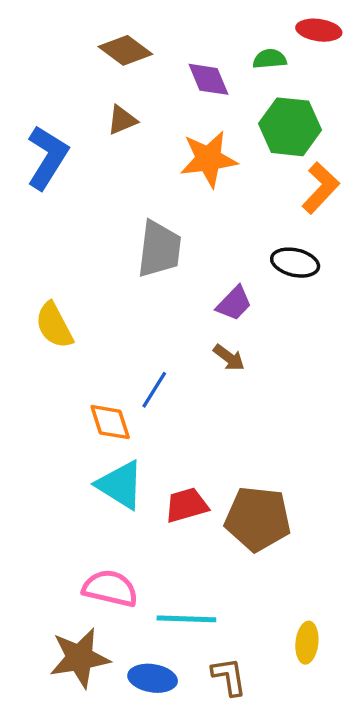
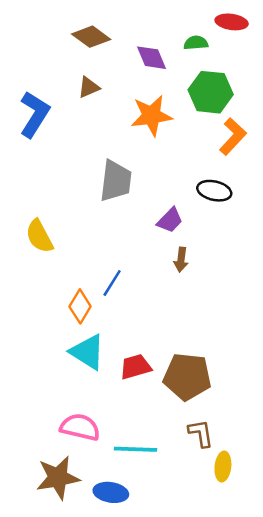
brown arrow: (229, 358) -> (181, 260), moved, turned 60
orange diamond: (110, 422) -> (80, 306), turned 48
brown L-shape: (229, 677) -> (201, 433), moved

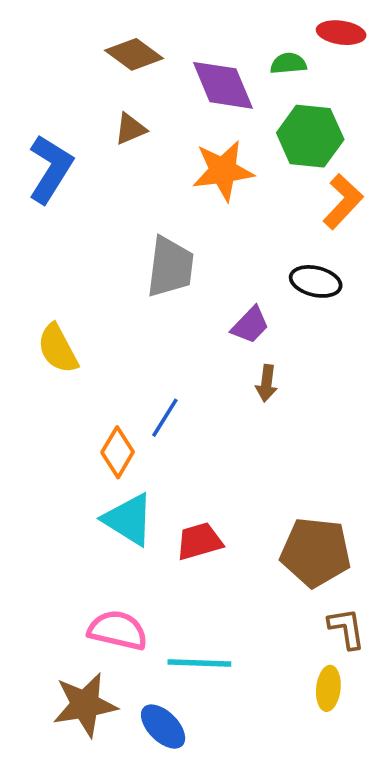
purple diamond: (151, 58) -> (223, 85), size x1.4
brown pentagon: (187, 377) -> (316, 552), moved
brown L-shape: (201, 433) -> (347, 628), moved
blue ellipse: (111, 492) -> (163, 727), turned 36

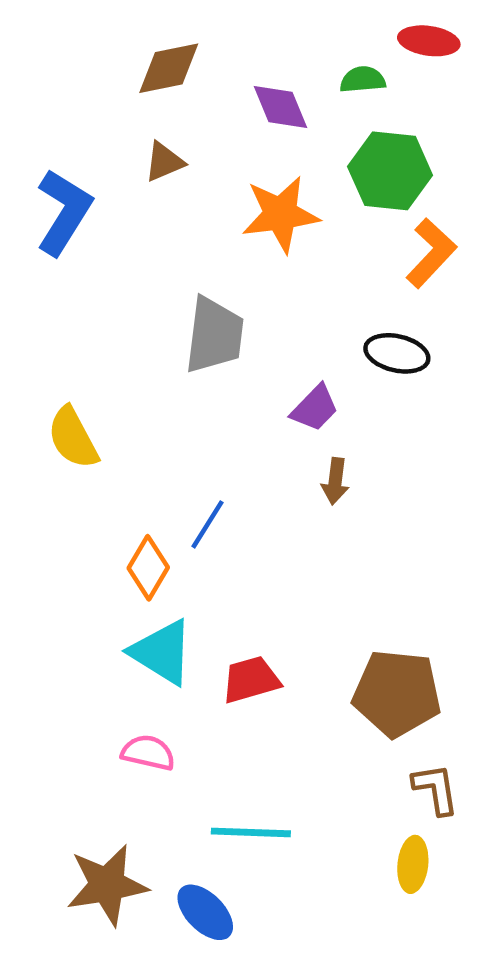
brown diamond: (134, 54) -> (169, 68), turned -48
purple diamond: (223, 85) -> (281, 107), size x0.7
pink semicircle: (118, 630) -> (148, 753), moved, size x0.7

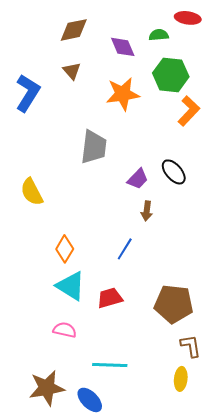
brown triangle: (164, 162) -> (72, 71), turned -48
black ellipse: (397, 353) -> (174, 172), moved, turned 36
blue line: (208, 524) -> (125, 249), moved

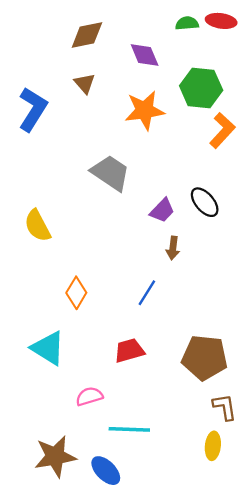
green semicircle: (159, 35) -> (187, 23), moved
gray trapezoid: (94, 147) -> (110, 173), turned -63
cyan triangle: (71, 286) -> (48, 348), moved
pink semicircle: (65, 330) -> (89, 396), moved, turned -30

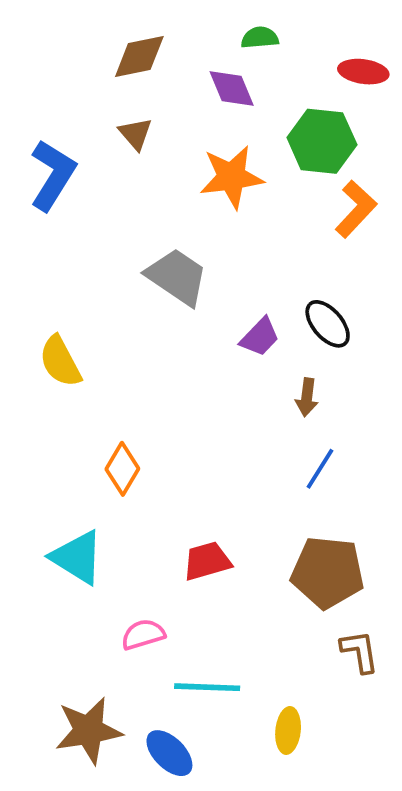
red ellipse: (221, 21) -> (363, 72), moved
green semicircle: (187, 23) -> (260, 38), moved
brown arrow: (173, 248) -> (307, 397), moved
blue line: (147, 293) -> (320, 469), moved
yellow ellipse: (213, 446) -> (288, 730), moved

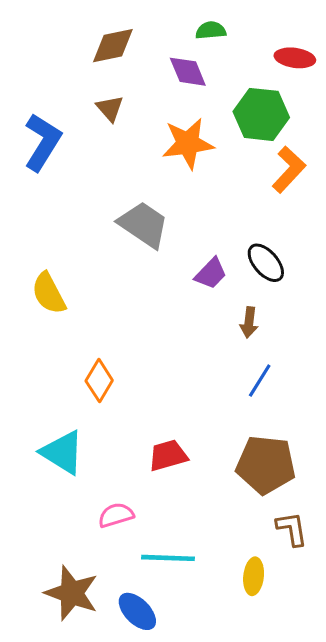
brown star: (88, 730) -> (72, 593), turned 30
yellow ellipse: (288, 730) -> (254, 576), moved

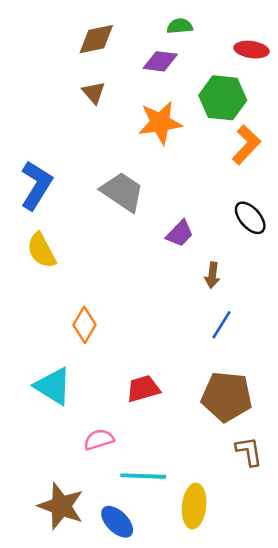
purple diamond: (188, 72) -> (160, 61), turned -60
blue L-shape: (43, 142) -> (36, 185), moved
black ellipse: (266, 263) -> (250, 218), moved
yellow ellipse: (254, 576) -> (194, 506), moved, size x1.4

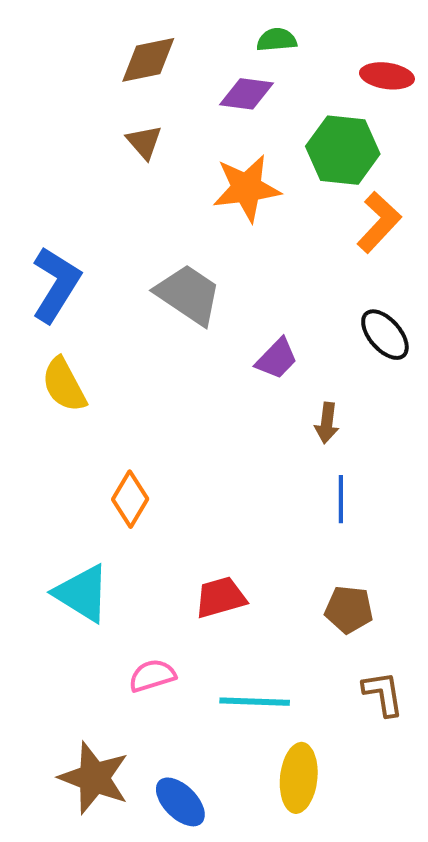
blue line: (221, 325) -> (341, 499), turned -32
brown pentagon: (227, 397) -> (349, 609), size x0.6
cyan line: (143, 476) -> (255, 702), moved

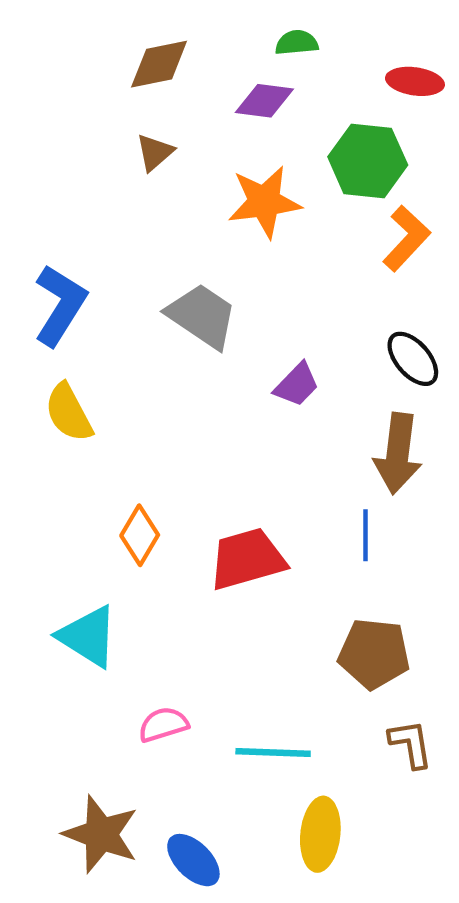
brown triangle: (144, 142) -> (155, 152), turned 30
brown arrow: (327, 423) -> (398, 454), moved, size x1.8
red trapezoid: (220, 597) -> (247, 559), moved, size x1.4
brown pentagon: (349, 609) -> (374, 654), size x1.4

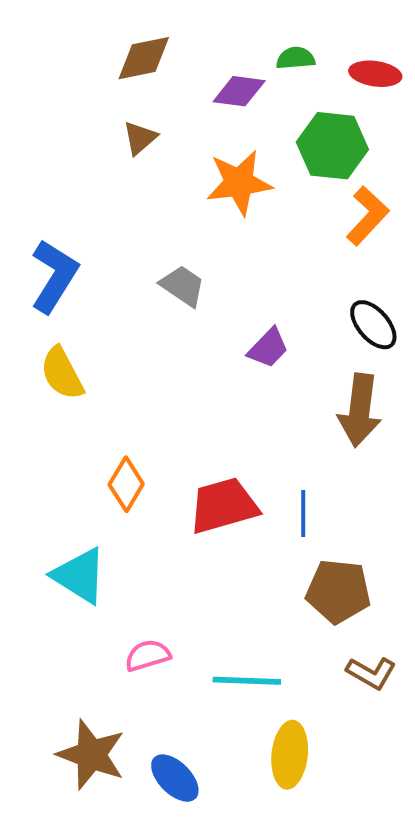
green semicircle: (297, 43) -> (295, 58), moved
gray trapezoid: (202, 316) -> (183, 286), size x0.7
blue line: (366, 535) -> (303, 513), moved
brown L-shape: (411, 744) -> (371, 673), turned 129

